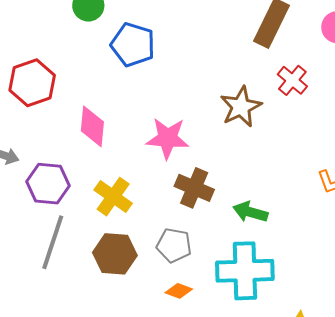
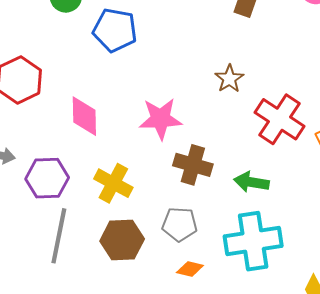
red cross: (292, 80) -> (280, 119), moved, size x1.6
brown star: (241, 107) -> (229, 79), size x0.7

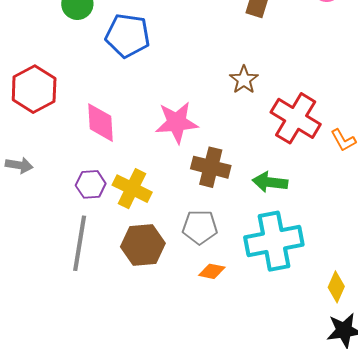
purple hexagon: (47, 178) -> (91, 184), moved, size x0.7

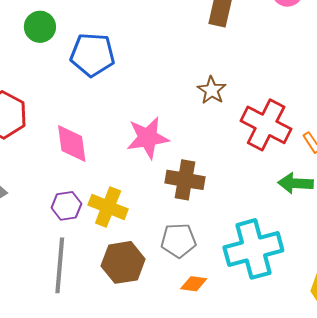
green arrow: (270, 182) -> (296, 183), moved

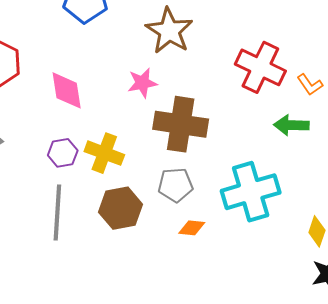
brown star: (212, 90) -> (169, 31), moved, size x1.6
pink star: (148, 138) -> (142, 83), size x0.7
brown cross: (185, 180) -> (181, 124), size x1.4

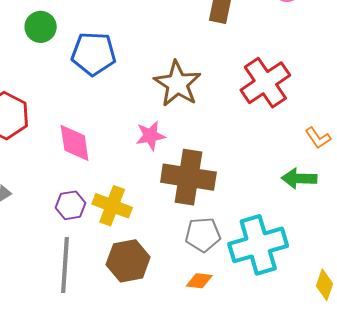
red cross: (260, 67) -> (265, 83), moved, turned 30
gray pentagon: (175, 185) -> (203, 235), moved

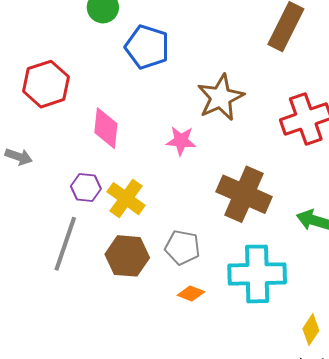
brown cross: (188, 177) -> (244, 194), moved
gray pentagon: (203, 235) -> (182, 247), moved

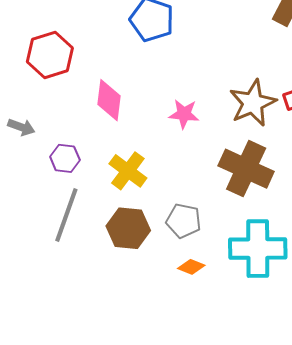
brown star: (221, 97) -> (253, 103), moved
purple hexagon: (86, 188) -> (65, 158), moved

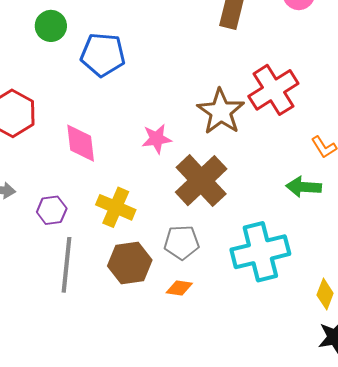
brown cross: (246, 169) -> (201, 181), moved, turned 36
orange diamond: (191, 267) -> (179, 288), moved

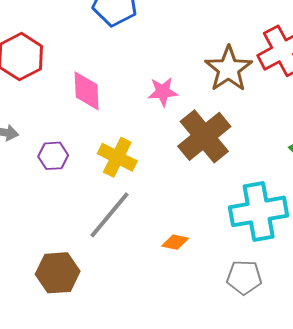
gray pentagon: (182, 242) -> (244, 277), moved
brown hexagon: (130, 263) -> (58, 273), moved
gray line: (66, 265) -> (110, 215), moved, turned 30

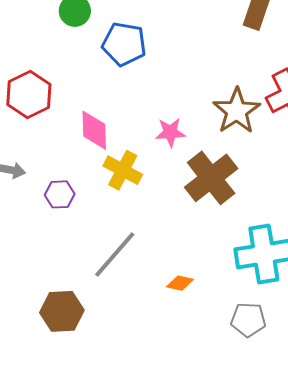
yellow cross: (117, 157) -> (123, 170), moved

